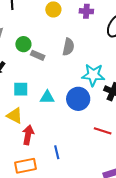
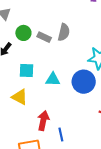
green circle: (23, 44) -> (23, 33), moved
gray semicircle: (68, 47) -> (64, 32), moved
red arrow: (28, 135) -> (43, 121), moved

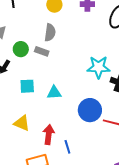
gray semicircle: (64, 32) -> (50, 33), moved
blue circle: (84, 82) -> (90, 110), moved
yellow triangle: (20, 97) -> (22, 123), moved

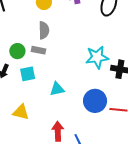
cyan square: (27, 86) -> (28, 74), moved
yellow triangle: (22, 123) -> (21, 112), moved

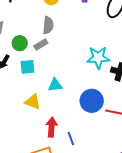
gray rectangle: (38, 50) -> (41, 44), turned -48
yellow triangle: (21, 112) -> (33, 102), moved

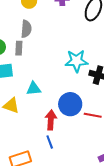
gray rectangle: (41, 44) -> (19, 48), turned -56
red arrow: (52, 127) -> (51, 120), moved

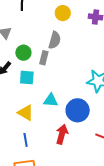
blue circle: (70, 104) -> (78, 110), moved
blue line: (50, 142) -> (26, 140), moved

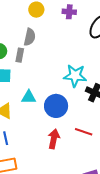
red arrow: (62, 134) -> (54, 139), moved

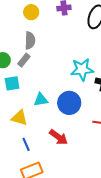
gray rectangle: (20, 55) -> (24, 60), turned 40
red arrow: (54, 139) -> (59, 137), moved, turned 126

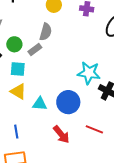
cyan triangle: (41, 100) -> (40, 104), moved
yellow triangle: (19, 118) -> (18, 91), moved
red arrow: (59, 137) -> (61, 134), moved

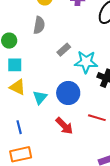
gray rectangle: (35, 49) -> (64, 50), moved
cyan triangle: (40, 104) -> (40, 97), turned -49

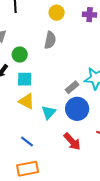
gray rectangle: (64, 50) -> (72, 87), moved
blue line: (19, 127) -> (27, 142), turned -40

